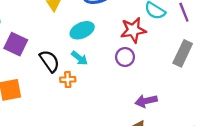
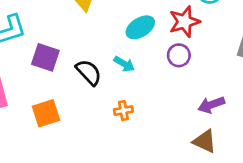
cyan ellipse: (82, 30) -> (140, 27), moved
orange cross: (68, 80) -> (123, 111), moved

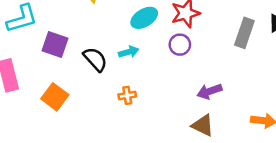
cyan arrow: (124, 64) -> (129, 52), turned -48
orange square: (46, 113) -> (55, 97), turned -36

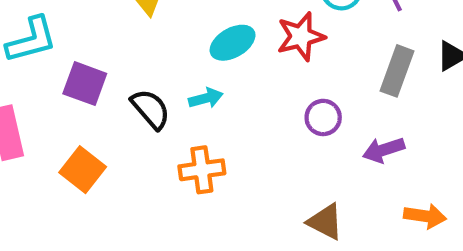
purple circle: (180, 45) -> (323, 117), moved
purple arrow: (209, 91) -> (384, 150), moved
orange cross: (127, 95) -> (202, 170), size x1.5

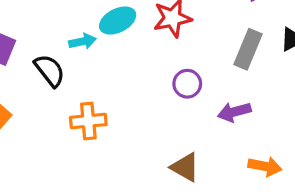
cyan arrow: (206, 98) -> (82, 41), moved

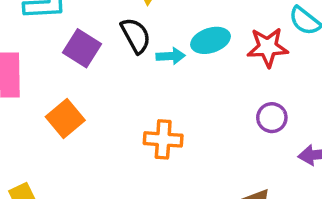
black semicircle: (50, 70) -> (136, 35), moved

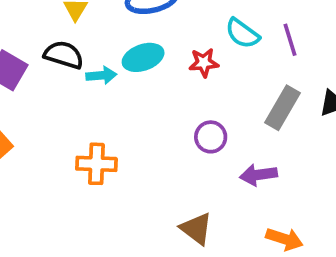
black semicircle: (136, 35) -> (64, 55), turned -42
red star: (268, 47) -> (204, 63), size x0.7

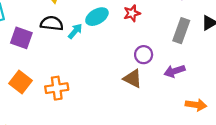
cyan arrow: (101, 75) -> (75, 31), turned -35
orange cross: (96, 164) -> (57, 88), moved
brown triangle: (196, 229) -> (133, 79), moved

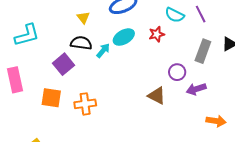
purple square: (21, 38) -> (63, 64), moved, turned 30
purple circle: (144, 55) -> (177, 72), moved
orange square: (21, 82) -> (51, 98), turned -30

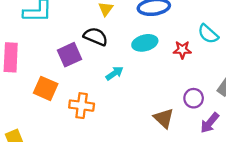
cyan arrow: (103, 50) -> (114, 73), moved
purple arrow: (196, 89) -> (210, 123), turned -48

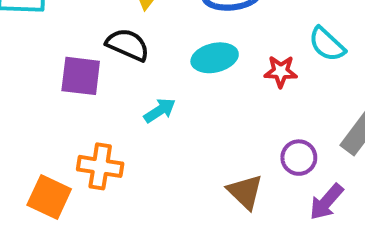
purple square: (69, 55) -> (81, 76), turned 30
orange square: (46, 88) -> (49, 197), moved

